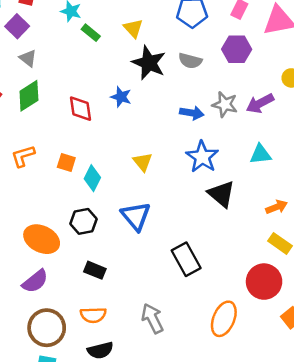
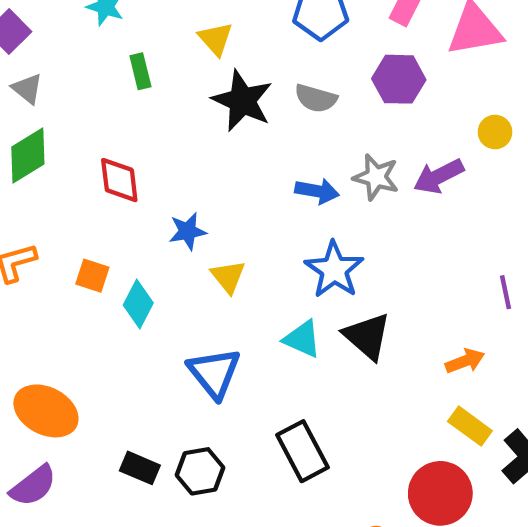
green rectangle: (91, 33) -> (140, 71), moved, turned 36
blue star: (121, 97) -> (188, 231), moved, turned -30
cyan triangle: (260, 154) -> (302, 339), moved, turned 30
black hexagon: (83, 221) -> (200, 471), moved

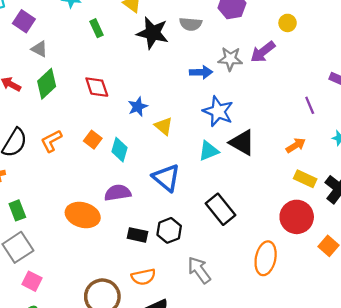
orange square: (92, 276) -> (93, 140), turned 30
cyan triangle: (302, 339) -> (209, 151), turned -35
purple semicircle: (33, 486) -> (118, 193), moved, turned -140

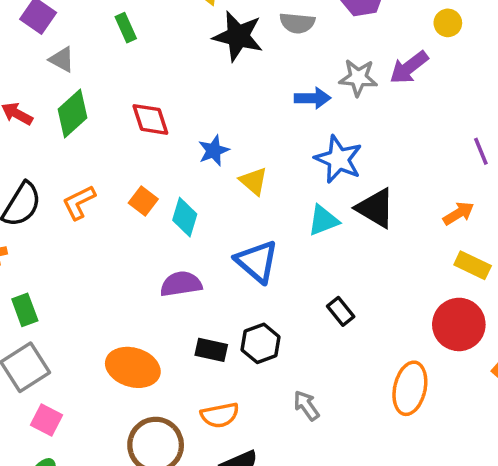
green rectangle: (97, 28) -> (126, 28), moved
black rectangle: (220, 209) -> (341, 311), size x0.6
orange ellipse: (83, 215) -> (133, 367), moved
gray arrow: (199, 270) -> (306, 405), size x0.7

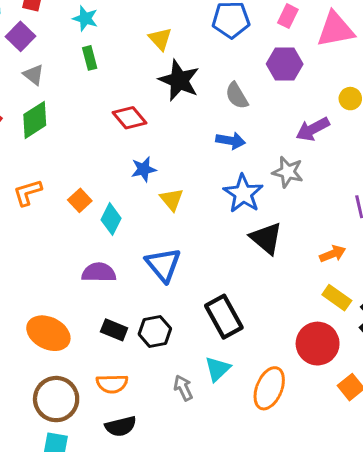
gray semicircle: (297, 23) -> (237, 96), moved, turned 44
gray star: (358, 78) -> (288, 172), moved
red diamond: (150, 119) -> (130, 118), moved, turned -32
cyan triangle: (323, 220) -> (218, 369), moved, turned -32
black rectangle: (341, 311) -> (224, 317), size x1.8

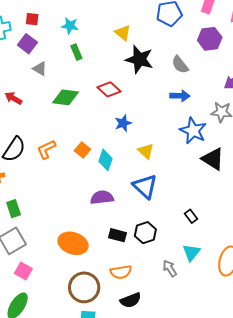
green diamond: (35, 120) -> (66, 97), moved, turned 48
yellow triangle: (172, 200) -> (146, 151), moved
black rectangle: (224, 317) -> (191, 216), size x0.5

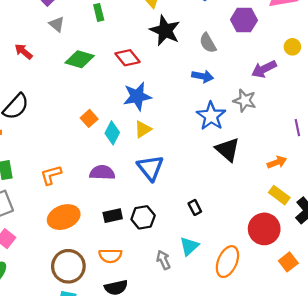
blue star: (123, 123) -> (137, 96), size x1.5
orange L-shape: (46, 149) -> (51, 175), moved
yellow triangle: (146, 151) -> (143, 129), moved, turned 36
black rectangle: (117, 235) -> (113, 216), turned -36
orange ellipse: (73, 243) -> (64, 217), turned -48

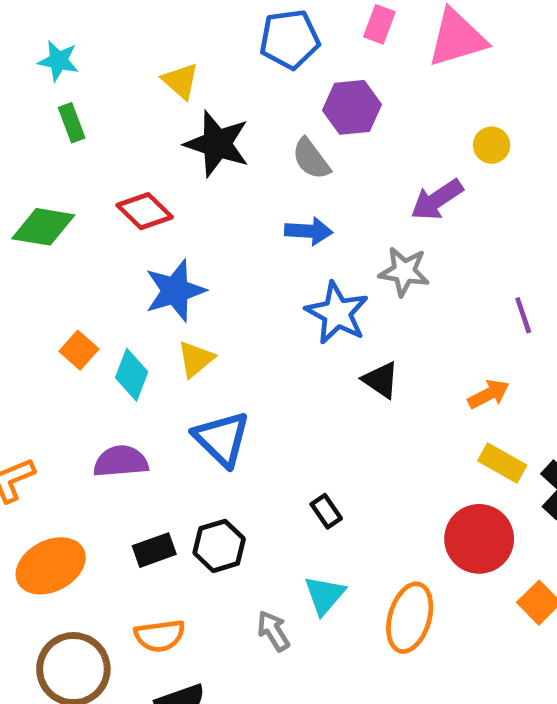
purple hexagon: (244, 20) -> (352, 107), moved
black triangle: (228, 150) -> (381, 380), size x0.7

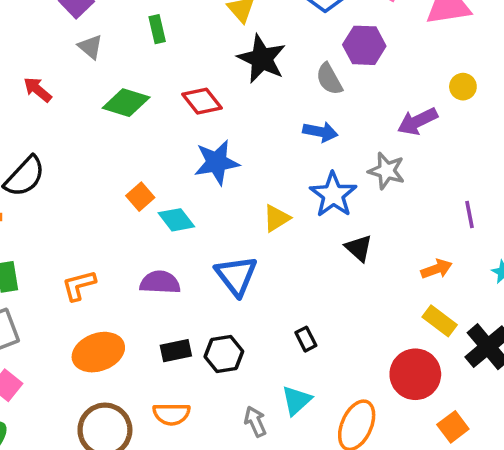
yellow triangle: (196, 359) -> (276, 218), moved
cyan diamond: (132, 375) -> (176, 220), turned -66

